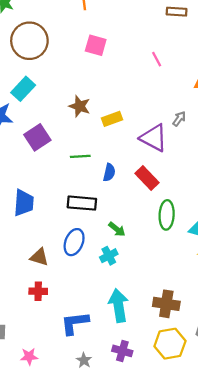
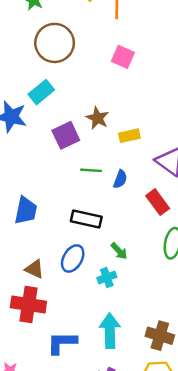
purple square: (37, 137) -> (66, 135), moved
blue semicircle: (109, 172) -> (120, 179), moved
red cross: (38, 291) -> (28, 305), size x1.8

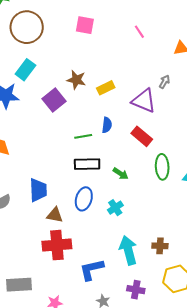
green line: (91, 170) -> (83, 136), moved
blue trapezoid: (26, 211) -> (38, 190), moved
green arrow: (119, 251) -> (121, 174), moved
brown cross: (160, 336) -> (160, 246), moved, size x0.7

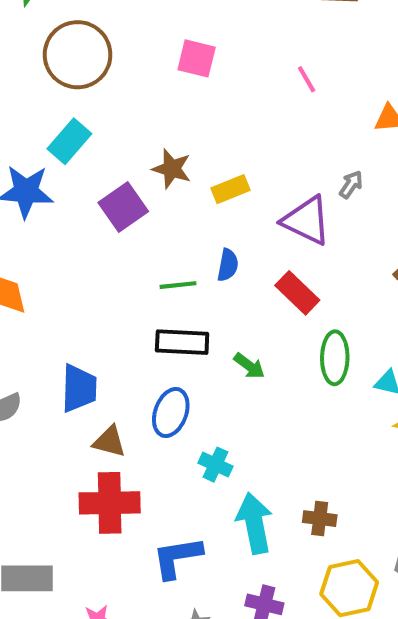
cyan cross: (115, 208) -> (215, 465), moved, turned -35

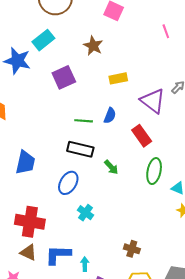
brown star: (172, 169) -> (93, 46), moved
brown triangle: (109, 441) -> (28, 252), moved
cyan arrow: (254, 523) -> (85, 264), moved, size x0.5

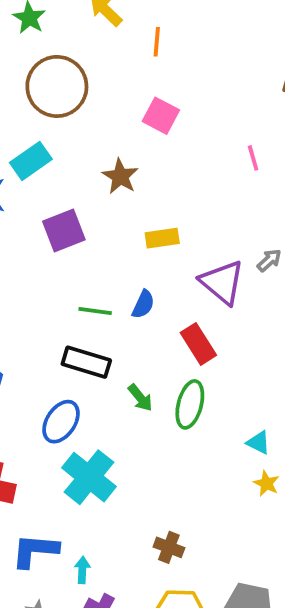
green ellipse: (154, 171) -> (190, 404), moved
cyan cross: (85, 213) -> (89, 477), size x1.8

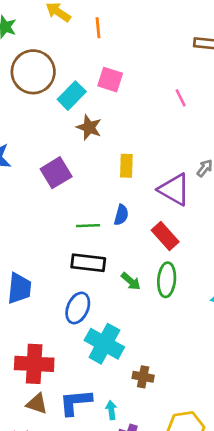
cyan rectangle: (31, 161) -> (72, 96), moved
yellow rectangle: (162, 238) -> (126, 166), turned -70
brown cross: (169, 547) -> (143, 377), moved

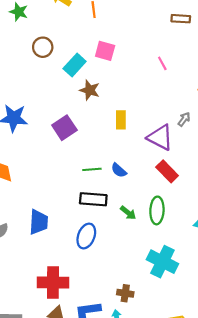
brown circle: (33, 72) -> (43, 47), size x0.6
blue semicircle: (121, 215) -> (119, 170), moved, turned 119
red rectangle: (165, 236) -> (167, 171), moved
cyan cross: (104, 344) -> (162, 262), moved
brown cross: (143, 377) -> (125, 293), moved

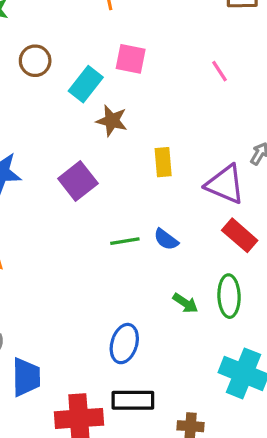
black rectangle: (93, 199) -> (133, 400), moved
blue trapezoid: (39, 222) -> (26, 377), moved

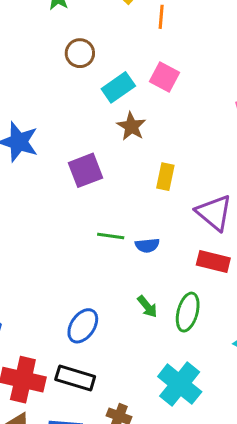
red rectangle: (240, 235) -> (213, 261), turned -44
blue semicircle: (166, 239) -> (147, 245), turned -60

